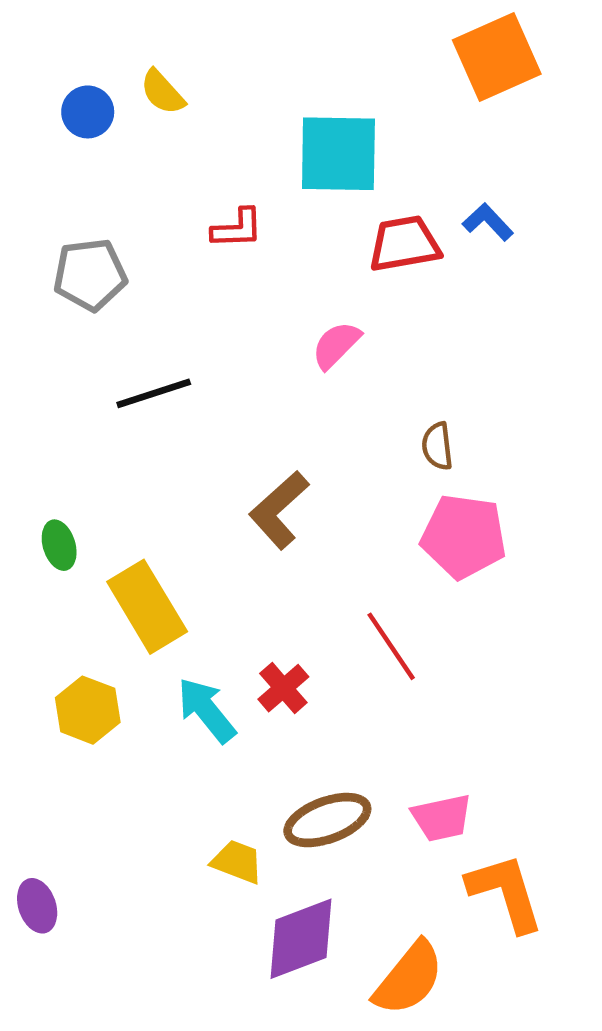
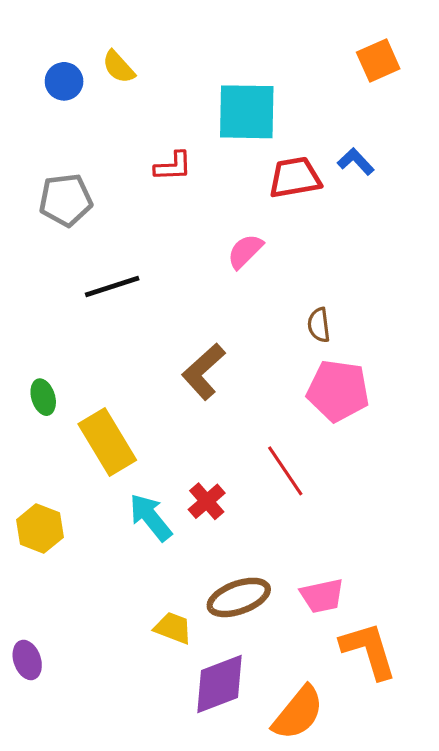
orange square: (497, 57) -> (378, 61), moved, size x0.7
yellow hexagon: (88, 710) -> (40, 529), moved

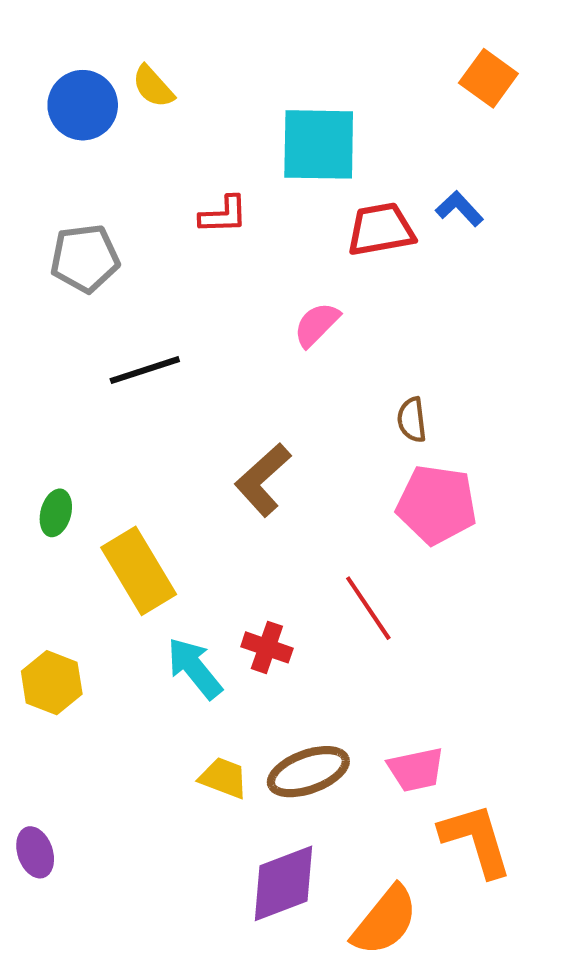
orange square: (378, 61) -> (488, 78), turned -30
blue circle: (64, 81) -> (83, 105), size x1.4
green ellipse: (43, 397) -> (56, 513), turned 32
red cross: (207, 501) -> (267, 647), turned -30
yellow trapezoid: (173, 628) -> (223, 778), moved

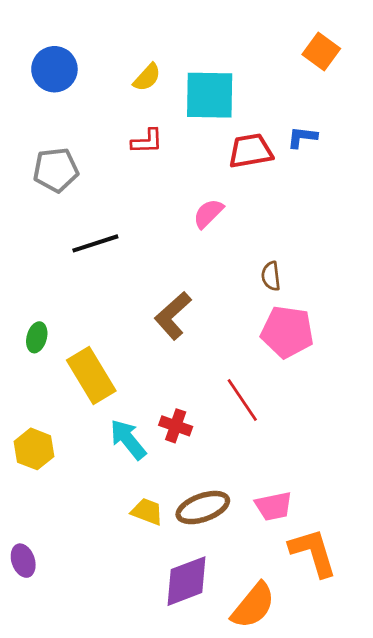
yellow semicircle: (153, 87) -> (147, 77), moved, turned -96
blue L-shape: (459, 209) -> (302, 137), turned -40

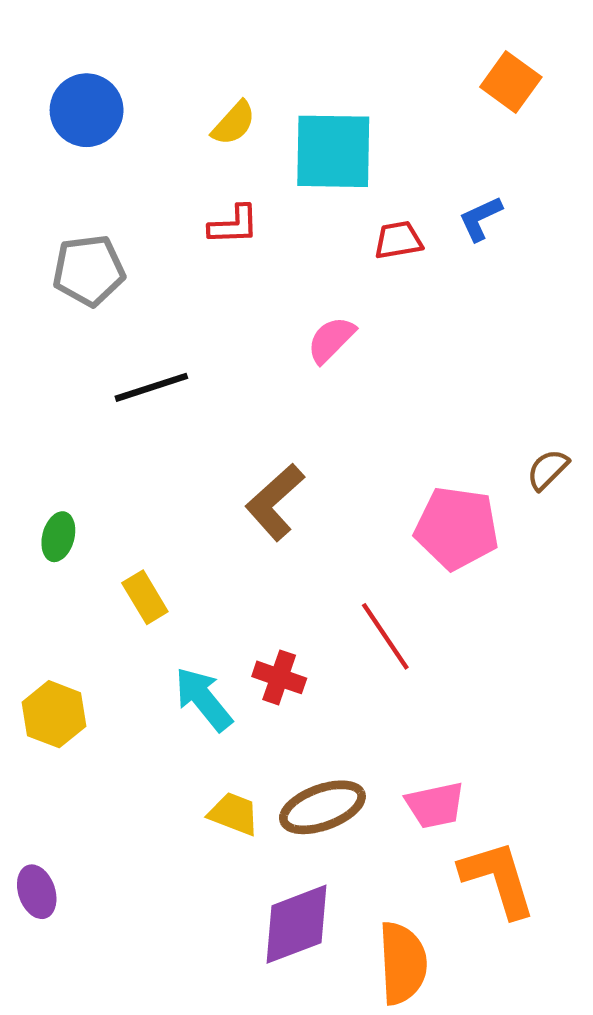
blue L-shape: (302, 137) -> (481, 218), turned -32
red trapezoid: (250, 151) -> (398, 240), size x0.7
brown semicircle: (271, 276) -> (548, 470), moved, turned 52
yellow rectangle: (91, 375) -> (145, 597), size x0.6
orange semicircle: (253, 606) -> (403, 963), turned -42

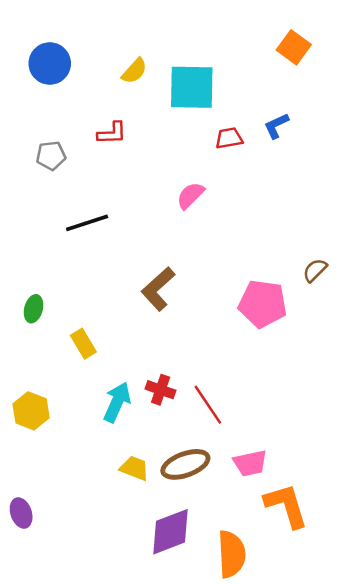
red L-shape: (234, 225) -> (112, 133), moved
gray pentagon: (89, 270) -> (51, 156), size x0.7
red line: (385, 636) -> (208, 405), moved
cyan arrow: (203, 699) -> (117, 402), turned 63

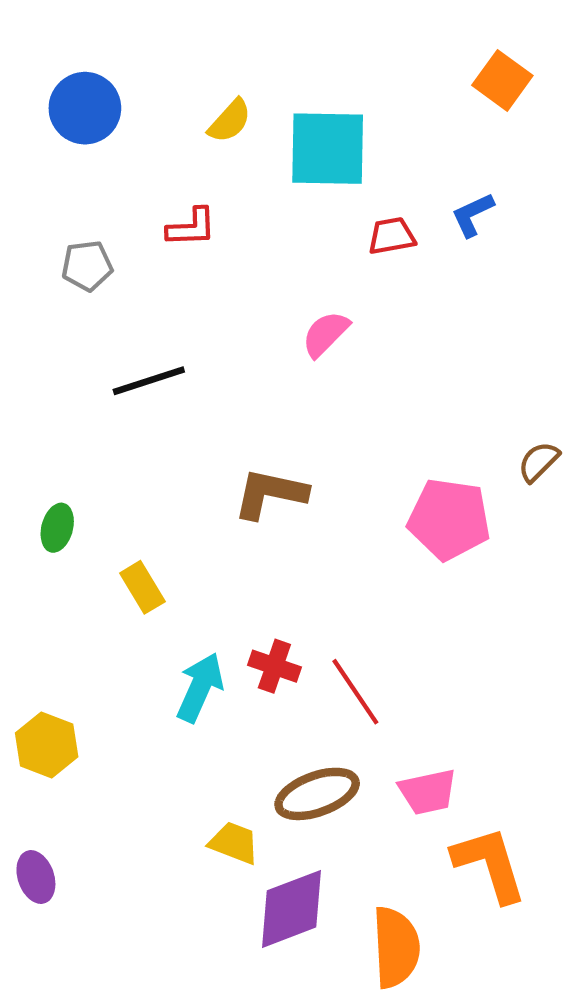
brown L-shape: (158, 289) -> (270, 494), turned 54
yellow hexagon: (31, 411) -> (47, 745), moved
yellow trapezoid: (134, 468) -> (234, 843), moved

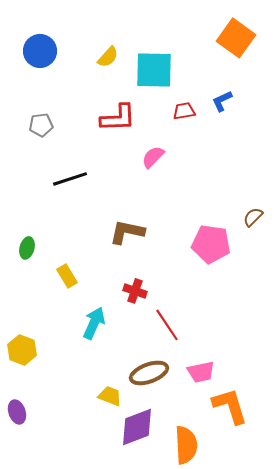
orange square: (502, 80) -> (236, 38), size x1.4
red L-shape: (191, 227) -> (118, 118), moved, size x1.5
red cross: (274, 666) -> (135, 291), moved

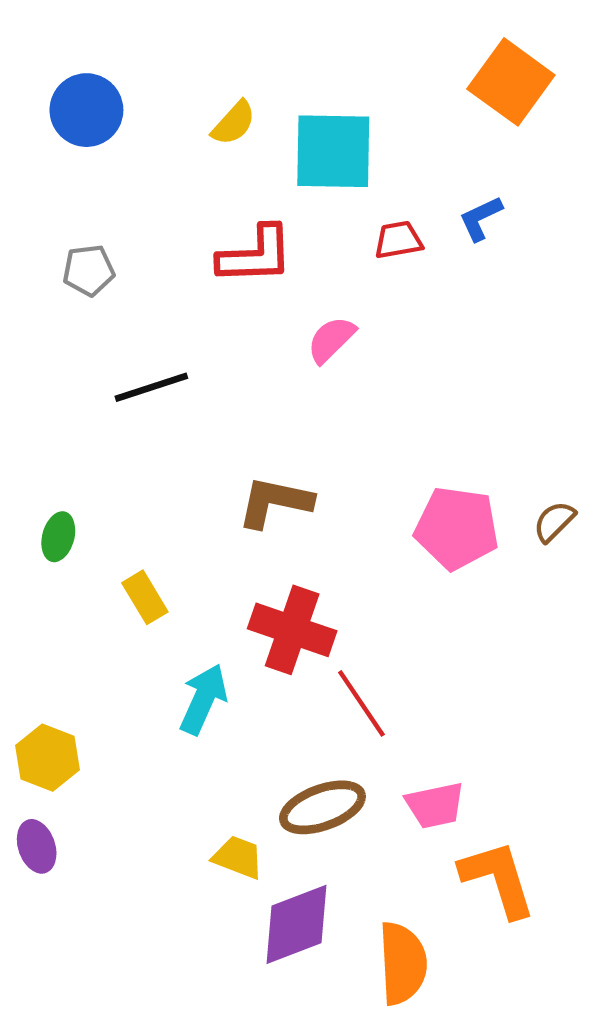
brown semicircle: (253, 217) -> (554, 522), moved
red cross: (135, 291) -> (292, 630), size x1.6
purple ellipse: (17, 412) -> (37, 846), moved

